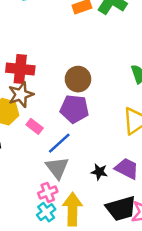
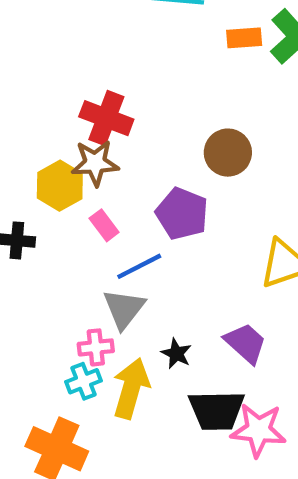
brown circle: (78, 79) -> (228, 153), moved
black star: (99, 172) -> (176, 354), moved

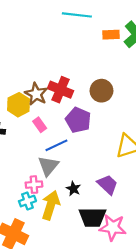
red cross: (106, 118) -> (61, 90), moved
brown star: (95, 163) -> (36, 94), turned 30

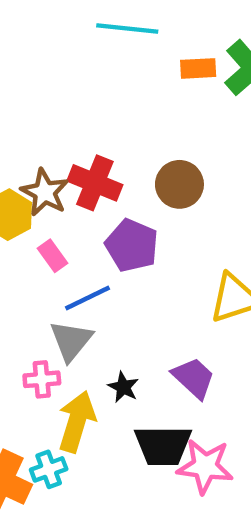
cyan cross: (27, 201) -> (49, 469), moved

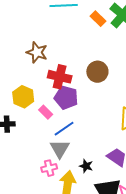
orange rectangle: (198, 68) -> (98, 19), turned 56
brown star: (45, 192) -> (37, 52), moved
purple pentagon: (132, 245) -> (66, 98), moved

